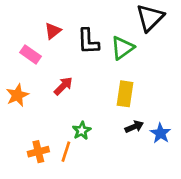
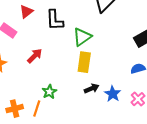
green triangle: (122, 48) -> (82, 37), moved

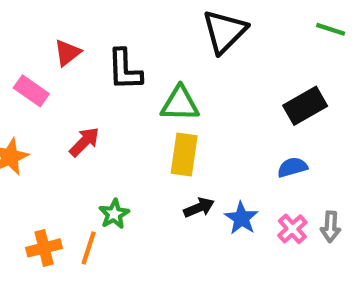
green triangle: (82, 37) -> (180, 104), turned 36

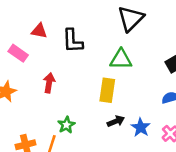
red triangle: (67, 53) -> (39, 31), turned 49
green triangle: (180, 104) -> (121, 59), moved
red arrow: (84, 142) -> (49, 83), turned -36

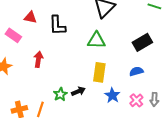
yellow rectangle: (107, 90) -> (99, 72), moved
black arrow: (116, 121) -> (78, 91), moved
green star: (66, 125) -> (60, 94), moved

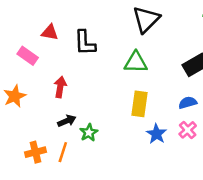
black arrow: (78, 91) -> (67, 121), moved
pink cross: (136, 100) -> (188, 130), moved

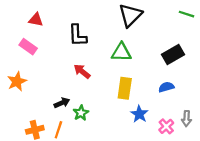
red triangle: (50, 32) -> (36, 20), moved
red arrow: (60, 87) -> (82, 71), moved, turned -60
pink cross: (188, 130) -> (166, 126), moved

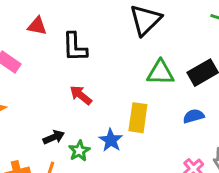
red triangle: (36, 20) -> (37, 26), moved
green triangle: (121, 52) -> (160, 73), moved
blue star: (139, 114) -> (111, 140), moved

